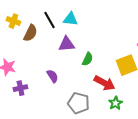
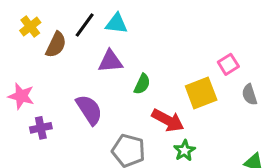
black line: (49, 20) -> (85, 25), turned 66
yellow cross: (13, 21) -> (30, 27), turned 32
purple semicircle: (52, 76) -> (89, 110), size x1.5

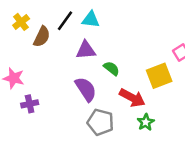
green semicircle: (142, 84) -> (111, 68), turned -77
purple semicircle: (89, 110) -> (86, 89), moved

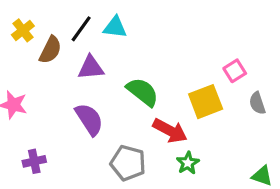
purple triangle: (86, 50) -> (91, 68), moved
green semicircle: (111, 68) -> (143, 92), size x1.5
purple semicircle: (86, 89) -> (89, 119), moved
purple cross: (30, 104) -> (34, 161), moved

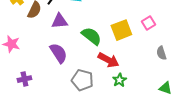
yellow square: (206, 102) -> (121, 30), moved
gray semicircle: (257, 103) -> (161, 53), moved

